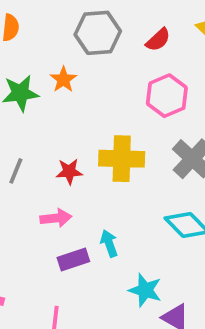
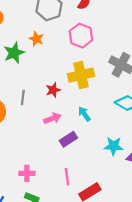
pink hexagon: (167, 96) -> (81, 36), moved
cyan arrow: (109, 243) -> (84, 114), moved

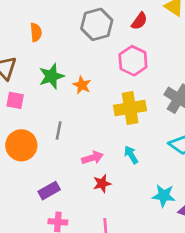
orange star: (36, 39) -> (82, 85), moved
red star: (53, 90) -> (102, 184), moved
purple rectangle: (68, 139) -> (49, 191), moved

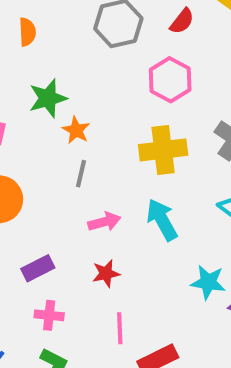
orange star: (82, 85) -> (76, 130), moved
gray line: (59, 131) -> (81, 174), moved
cyan arrow: (131, 155) -> (162, 220), size x1.5
red star: (102, 184) -> (106, 273), moved

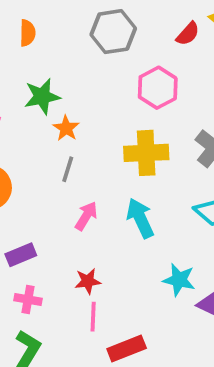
red semicircle: (182, 21) -> (188, 34), moved
pink arrow: (104, 222) -> (86, 216), turned -48
red star: (106, 273) -> (88, 281), moved

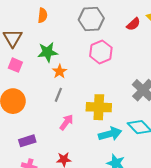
pink hexagon: (158, 88) -> (101, 52), moved
yellow cross: (146, 153) -> (99, 107), moved
cyan arrow: (140, 218) -> (110, 134), moved, turned 95

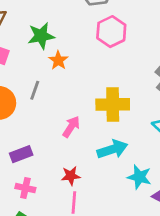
gray line: (58, 95) -> (35, 90), moved
cyan arrow: (110, 134) -> (112, 149), moved

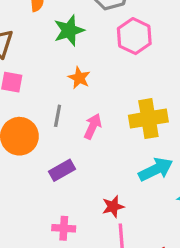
green star: (41, 36) -> (69, 30), moved
pink arrow: (71, 127) -> (93, 126), moved
purple rectangle: (21, 154) -> (62, 170), moved

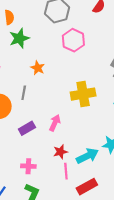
green star: (69, 30) -> (19, 38), moved
pink arrow: (93, 126) -> (55, 123), moved
cyan arrow: (156, 169) -> (87, 156), moved

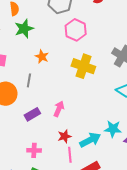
yellow cross: (83, 94) -> (83, 66), moved, turned 30

